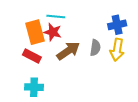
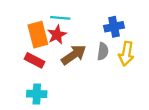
blue cross: (117, 25) -> (114, 27), moved
red star: (53, 32) -> (57, 35), turned 30

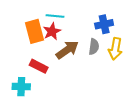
red rectangle: (35, 60) -> (39, 66), moved
cyan cross: (37, 94) -> (21, 87), moved

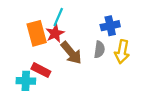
cyan line: (55, 16) -> (58, 17), turned -72
brown arrow: (67, 50) -> (71, 53), turned 85
cyan cross: (21, 87) -> (26, 81), moved

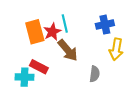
cyan line: (58, 17) -> (65, 23), moved, turned -36
gray semicircle: (99, 50) -> (95, 74), moved

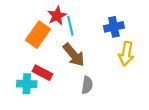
orange rectangle: (35, 32) -> (38, 35), turned 50
red star: (52, 32) -> (57, 16), moved
gray semicircle: (95, 74) -> (87, 85), moved

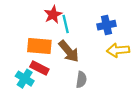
orange rectangle: (38, 35) -> (39, 46), moved, turned 60
yellow arrow: (126, 54) -> (118, 50), turned 75
cyan cross: (27, 84) -> (25, 79), turned 30

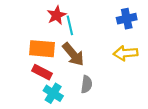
blue cross: (106, 25) -> (127, 19), moved
cyan cross: (25, 79) -> (53, 93), moved

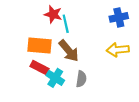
red star: (56, 15) -> (53, 14), turned -30
cyan cross: (53, 93) -> (55, 78), moved

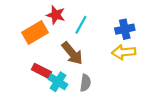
blue cross: (119, 17) -> (125, 29), moved
cyan line: (66, 24) -> (81, 25), moved, turned 42
orange rectangle: (40, 46) -> (35, 32), moved, turned -35

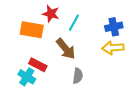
orange rectangle: (35, 32) -> (32, 30), turned 40
cyan cross: (58, 82) -> (27, 77), moved

